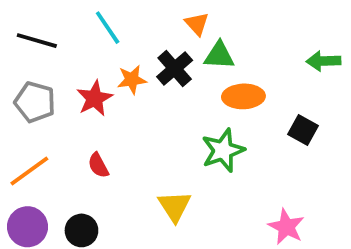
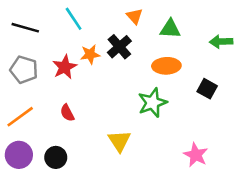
green triangle: (219, 55) -> (170, 29), moved

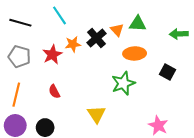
orange triangle: (135, 16) -> (117, 30), moved
orange line: (20, 117) -> (16, 95), turned -40

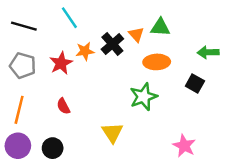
green arrow: (179, 34) -> (208, 52), moved

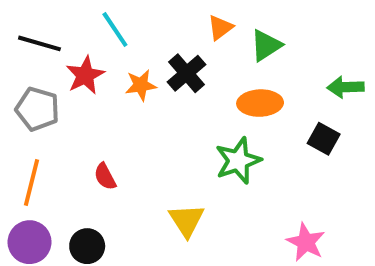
green triangle: (160, 27) -> (266, 45), turned -36
orange triangle: (136, 34) -> (220, 28), moved, turned 35
red star: (61, 63) -> (85, 75), moved

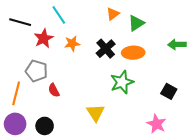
black cross: (187, 73) -> (106, 49), moved
gray pentagon: (37, 109) -> (36, 71), moved
black square: (324, 139) -> (169, 91), moved

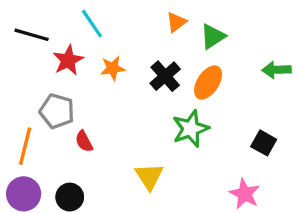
orange ellipse: (133, 53) -> (208, 83), turned -55

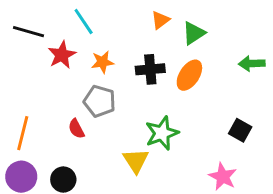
black cross: (165, 76) -> (150, 69), turned 36
gray pentagon: (57, 111) -> (100, 101), moved
green star: (191, 129) -> (162, 133), moved

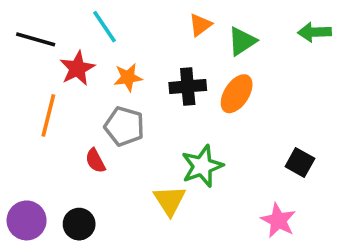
green arrow: (252, 64) -> (314, 32), moved
orange line: (23, 133) -> (48, 115), moved

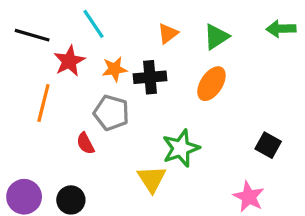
orange triangle: (200, 25) -> (168, 34), moved
black cross: (188, 86) -> (150, 77), moved

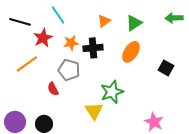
orange line: (43, 103) -> (27, 64), turned 40
black square: (268, 145) -> (166, 68), moved

